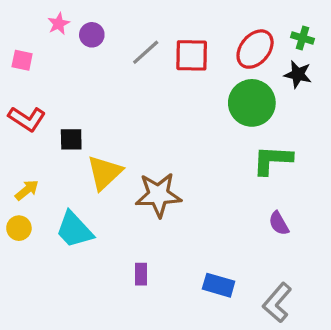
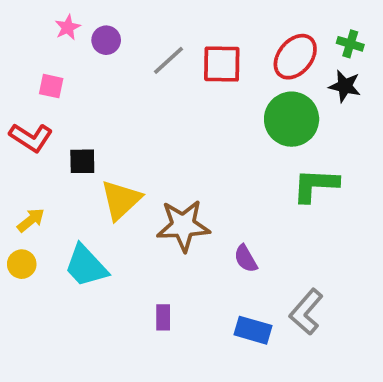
pink square: (22, 60) -> (51, 86), moved
purple semicircle: (279, 223) -> (246, 259), moved
gray L-shape: (277, 303) -> (306, 312), moved

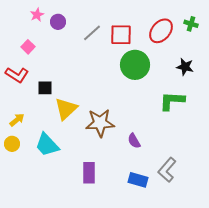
pink square: (51, 86) -> (28, 47), turned 32
black star: (345, 86) -> (185, 67), moved
green circle: (292, 119) -> (135, 65), moved
purple rectangle: (163, 317) -> (89, 173), size x1.5

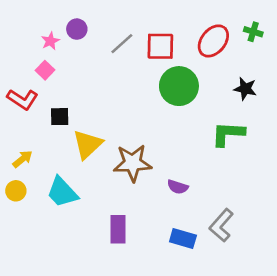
pink star: (37, 15) -> (50, 41), moved
pink square: (28, 47) -> (45, 70), moved
purple semicircle: (134, 141) -> (178, 187), turned -42

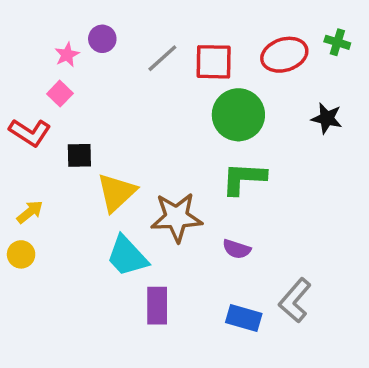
red ellipse: (213, 41) -> (284, 55), turned 32
green L-shape: (228, 134) -> (244, 178), moved
cyan trapezoid: (62, 192) -> (127, 256), moved

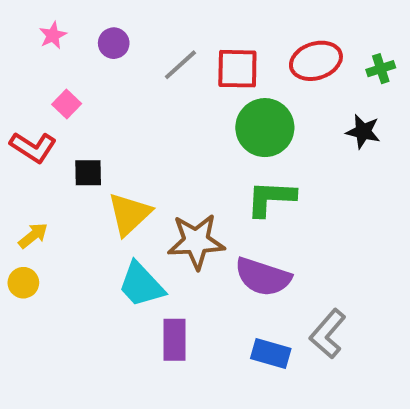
green cross: (337, 42) -> (381, 69), moved, turned -35
pink star: (67, 55) -> (53, 35), moved
purple semicircle: (237, 249) -> (263, 277), size x1.8

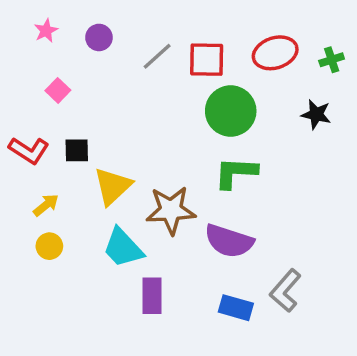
red L-shape: (33, 147) -> (29, 150), moved
yellow arrow: (33, 236) -> (46, 205), moved
yellow circle: (23, 283) -> (49, 246), moved

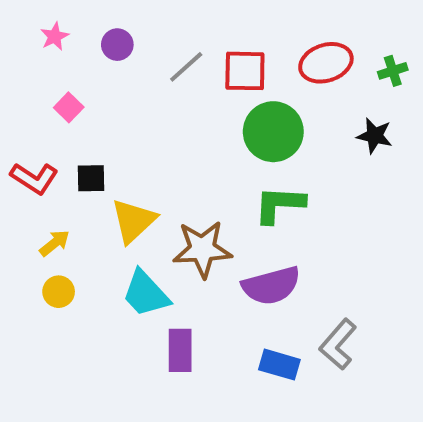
purple semicircle: (229, 241) -> (271, 286), turned -33

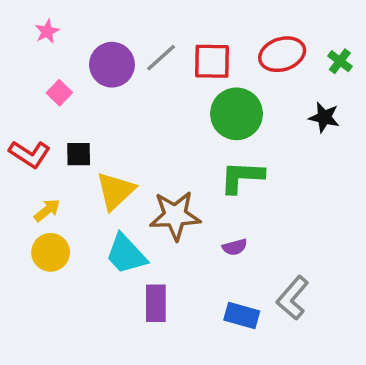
purple circle: (117, 45) -> (112, 65), moved, size x1.6
green cross: (393, 71) -> (340, 61), turned -35
purple semicircle: (271, 286) -> (235, 247), size x0.5
yellow circle: (59, 292) -> (51, 252), size x1.4

